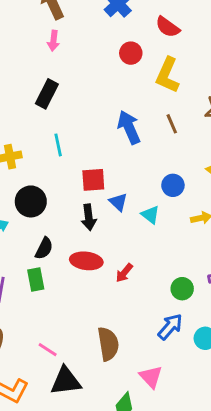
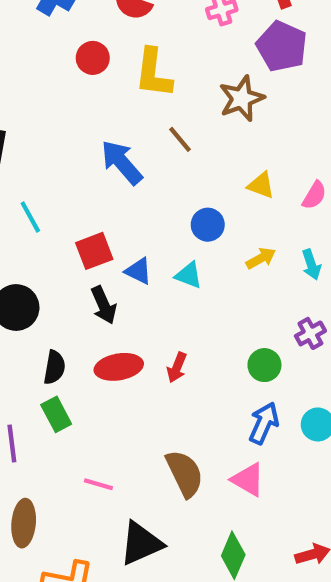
pink line: (48, 350) -> (98, 484), moved
pink triangle: (151, 377) -> (248, 480), moved

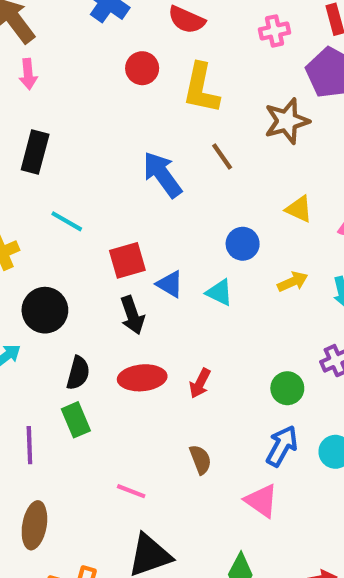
cyan line: (30, 217) -> (67, 221), turned -36
brown semicircle: (185, 474) -> (200, 460), moved, size x0.6
pink line: (98, 484) -> (131, 491), moved

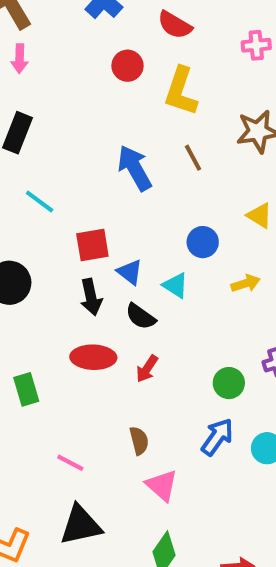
black semicircle: (78, 373) -> (141, 316), moved, turned 104
pink triangle: (261, 501) -> (162, 485), moved

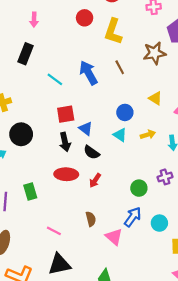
pink arrow: (20, 59) -> (34, 20), moved
cyan line: (40, 201) -> (55, 79), moved
cyan triangle: (175, 285) -> (120, 135), moved
pink triangle: (162, 485) -> (114, 237), moved

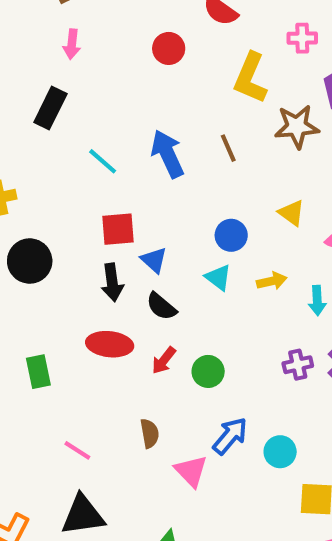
yellow L-shape: (113, 32) -> (250, 78), moved
green circle: (139, 188) -> (208, 371), moved

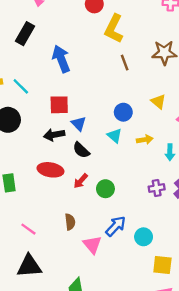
yellow L-shape: (250, 78) -> (114, 29), moved
blue arrow: (168, 154) -> (61, 59), moved
cyan line: (103, 161) -> (21, 86), moved
black arrow: (112, 282) -> (54, 135), turned 84

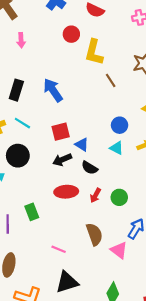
black rectangle: (25, 34) -> (16, 90), moved
brown semicircle: (70, 222) -> (94, 234), size x1.5

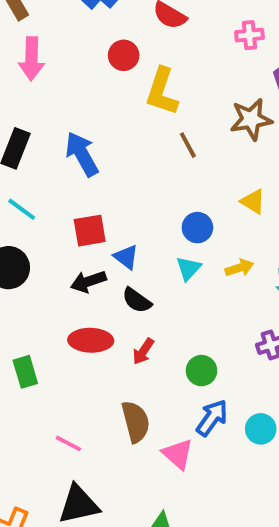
pink arrow: (21, 40) -> (32, 59), size x1.5
cyan triangle: (116, 148) -> (189, 268), turned 40
green circle: (119, 197) -> (201, 371), moved

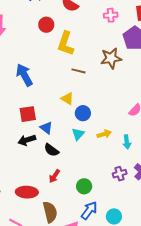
brown line: (188, 145) -> (78, 71), turned -48
yellow triangle: (253, 202) -> (67, 99), moved
red ellipse: (91, 340) -> (27, 192), moved

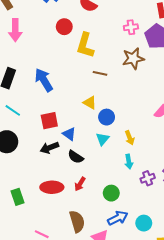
pink cross: (111, 15) -> (131, 27), moved
yellow arrow: (104, 134) -> (130, 138), turned 88
cyan arrow: (127, 142) -> (129, 162), moved
red ellipse: (27, 192) -> (52, 187), moved
blue arrow: (89, 210) -> (118, 218), turned 30

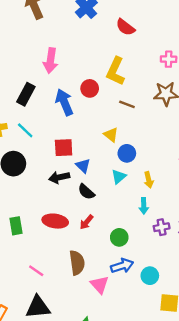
red circle: (64, 27) -> (90, 88), moved
pink arrow: (15, 30) -> (51, 61), moved

